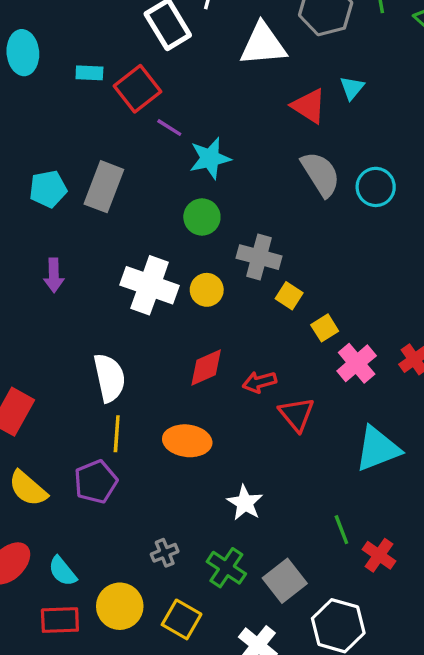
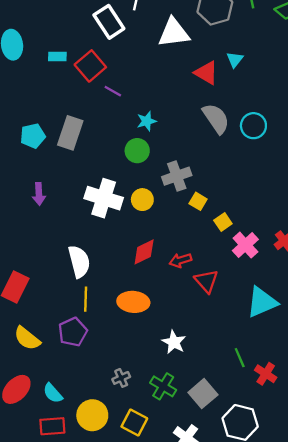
cyan star: (210, 158) -> (147, 121), moved, size x0.7
gray cross: (259, 257) -> (177, 176), turned -32

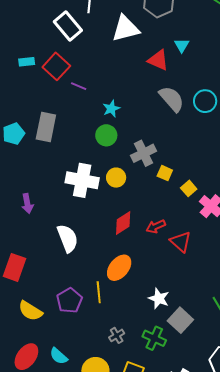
purple arrow: (39, 194) -> (27, 204), moved
yellow line: (86, 299) -> (99, 292), moved
orange ellipse: (133, 302) -> (119, 268), turned -48
gray square: (203, 394) -> (180, 320), moved

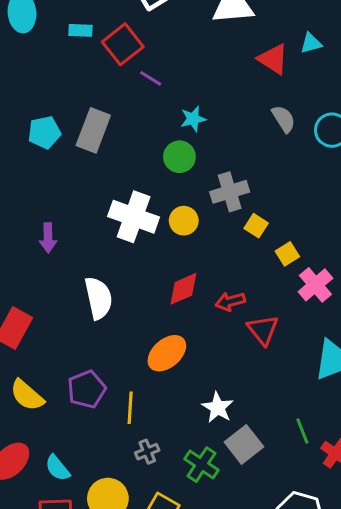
cyan triangle: (182, 45) -> (311, 43), turned 35
gray semicircle: (172, 99) -> (284, 119), size x0.7
yellow line: (99, 292) -> (130, 408), moved

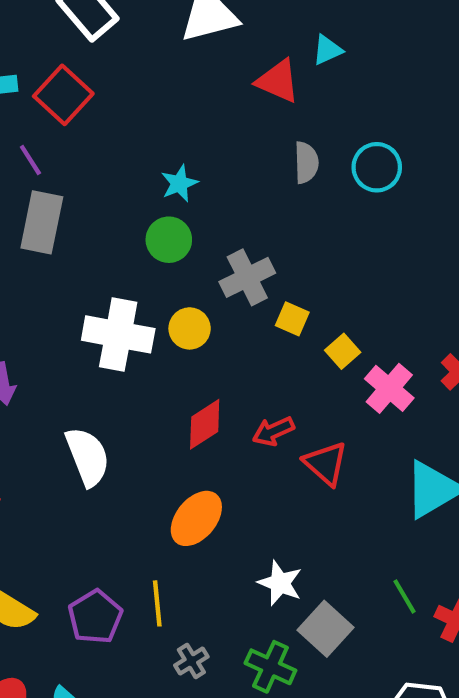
purple line: (151, 78) -> (30, 160), moved, turned 35
gray semicircle: (284, 119) -> (306, 163), turned 40
purple pentagon: (87, 389) -> (95, 617), moved

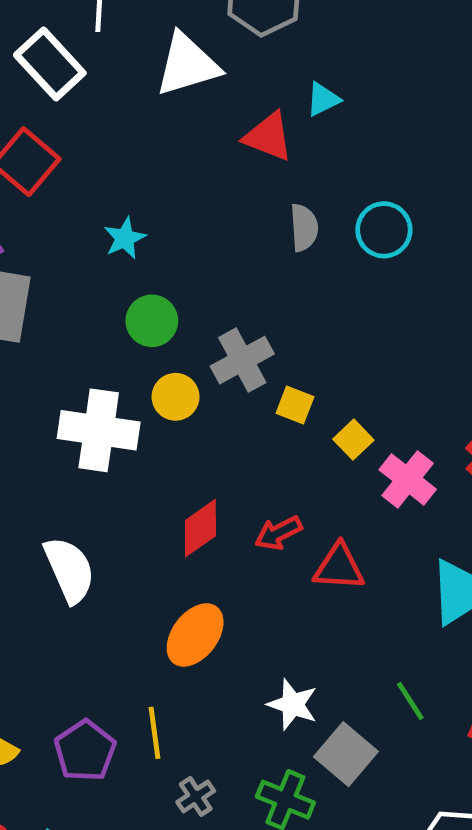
cyan star: (179, 183) -> (125, 238), moved
yellow circle: (190, 328) -> (176, 397), moved
red triangle: (326, 463) -> (339, 567), turned -36
green line: (404, 596) -> (410, 701), moved

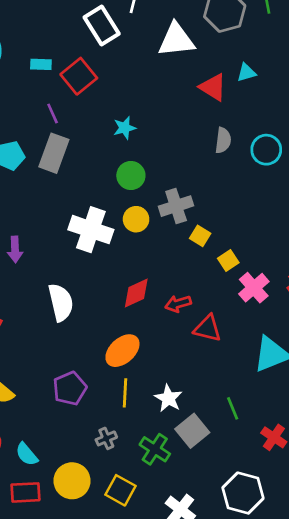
yellow line: (155, 733) -> (125, 393), moved
purple pentagon: (85, 751) -> (70, 388), moved

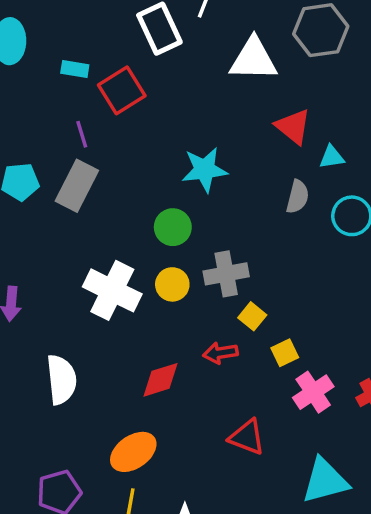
cyan triangle: (246, 73) -> (332, 157), moved
cyan star: (125, 128) -> (205, 170), moved, size x1.5
red arrow: (178, 304) -> (220, 353), moved

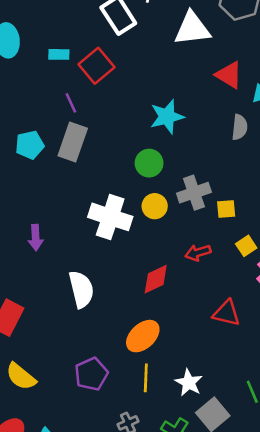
yellow square: (252, 316) -> (226, 209), moved, turned -36

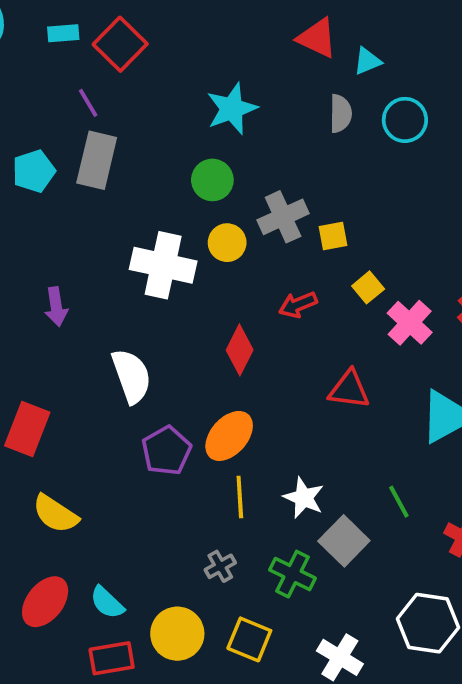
red diamond: (156, 279) -> (240, 350), turned -32
purple pentagon: (91, 374) -> (166, 451), moved

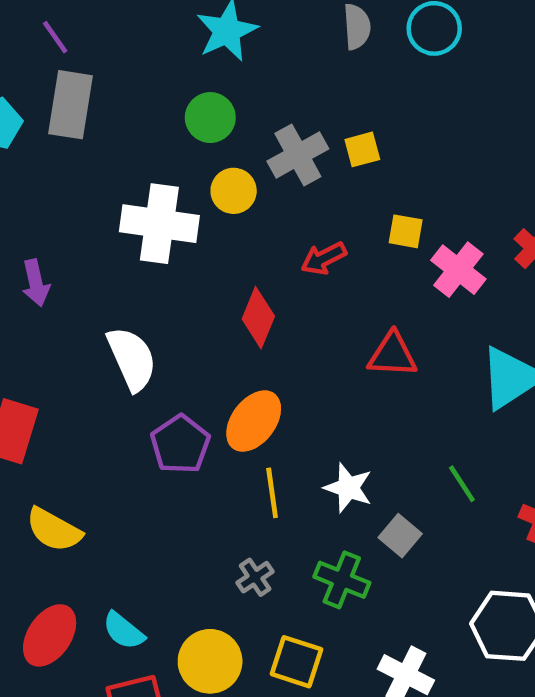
yellow square: (333, 236) -> (362, 149), moved
yellow square: (368, 287) -> (406, 231), turned -36
gray square: (344, 541) -> (400, 536), size x0.7

